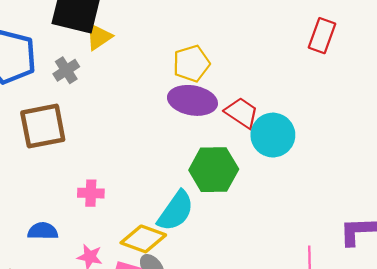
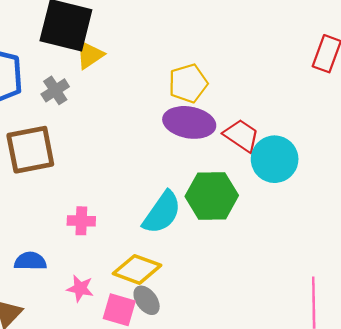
cyan semicircle: (176, 211) -> (162, 213), moved

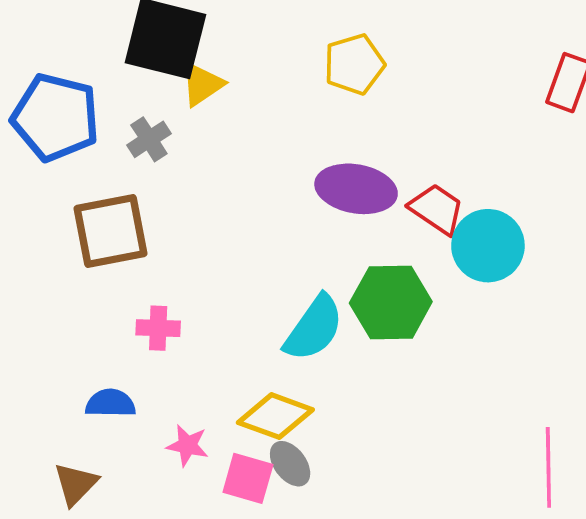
yellow pentagon: (188, 83) -> (354, 64), moved
pink cross: (81, 221) -> (158, 328), moved

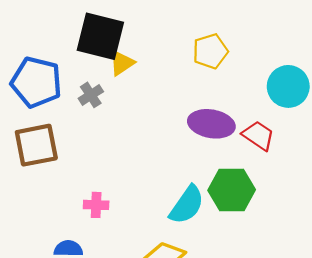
brown square: (110, 231) -> (36, 145), moved
cyan circle: (488, 246) -> (288, 86), moved

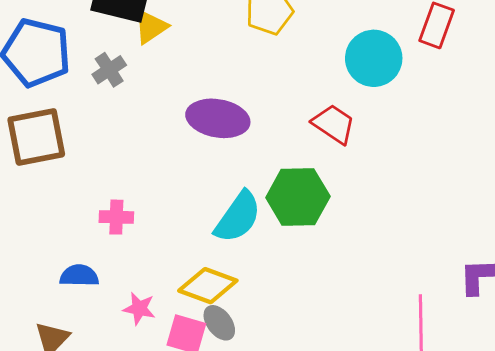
purple ellipse: (211, 124) -> (218, 118), moved

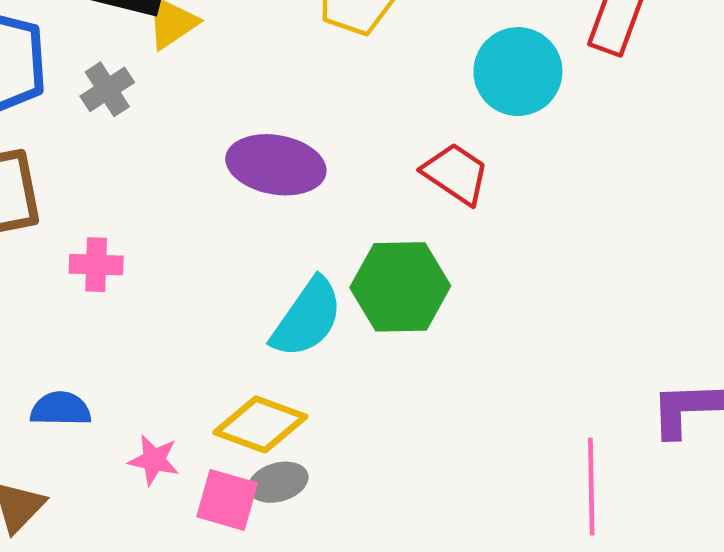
pink cross: (116, 217) -> (96, 265), moved
gray ellipse: (219, 323) -> (278, 482), turned -69

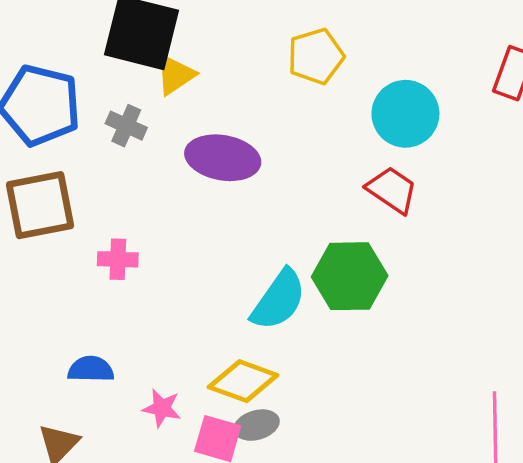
cyan circle: (518, 72) -> (405, 114), moved
gray cross: (107, 89) -> (126, 126), turned -33
purple ellipse: (276, 165) -> (223, 158), moved

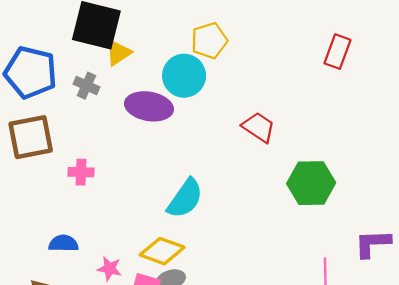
cyan circle: (405, 114) -> (184, 76), moved
green hexagon: (350, 276) -> (311, 183), moved

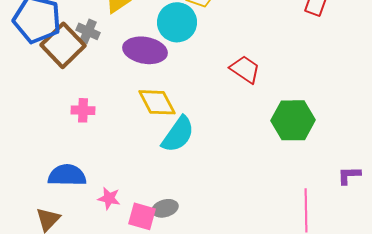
brown square: (31, 137) -> (63, 45), moved, turned -33
blue semicircle: (63, 243) -> (67, 175), size x1.4
purple L-shape: (373, 243) -> (349, 175), size x0.7
yellow diamond: (162, 251) -> (157, 102), moved, turned 42

